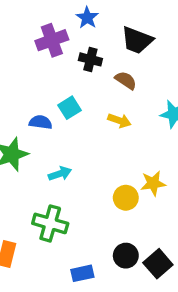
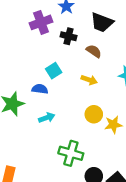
blue semicircle: (41, 122) -> (40, 89), moved
yellow circle: (126, 198) -> (94, 114), moved
green cross: (50, 223) -> (71, 153), moved

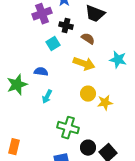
cyan square: (54, 71) -> (53, 44), moved
yellow arrow: (89, 80) -> (84, 64), size x1.5
cyan arrow: (47, 118) -> (47, 97), turned 136

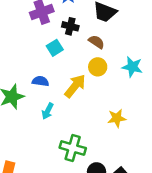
yellow arrow: (84, 64) -> (75, 86), moved, turned -70
yellow circle: (88, 94) -> (98, 67), moved

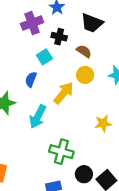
blue semicircle: (40, 81) -> (31, 79), moved, turned -77
cyan arrow: (48, 111) -> (38, 117), size x1.5

